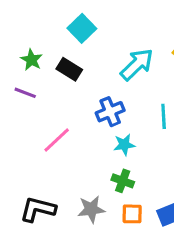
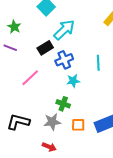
cyan arrow: (137, 64) -> (64, 30), moved
black rectangle: (69, 69) -> (45, 48), moved, turned -63
green cross: (123, 181) -> (63, 104), moved

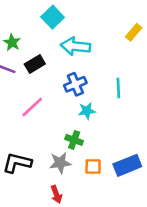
cyan arrow: (64, 30) -> (75, 46), turned -130
black rectangle: (45, 48) -> (35, 64), moved
red arrow: (49, 147) -> (56, 194), turned 48

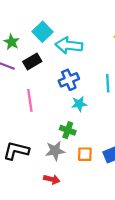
cyan square: (53, 17) -> (43, 32), moved
pink line: (32, 107) -> (30, 100), turned -55
red arrow: (56, 194) -> (52, 179), turned -56

